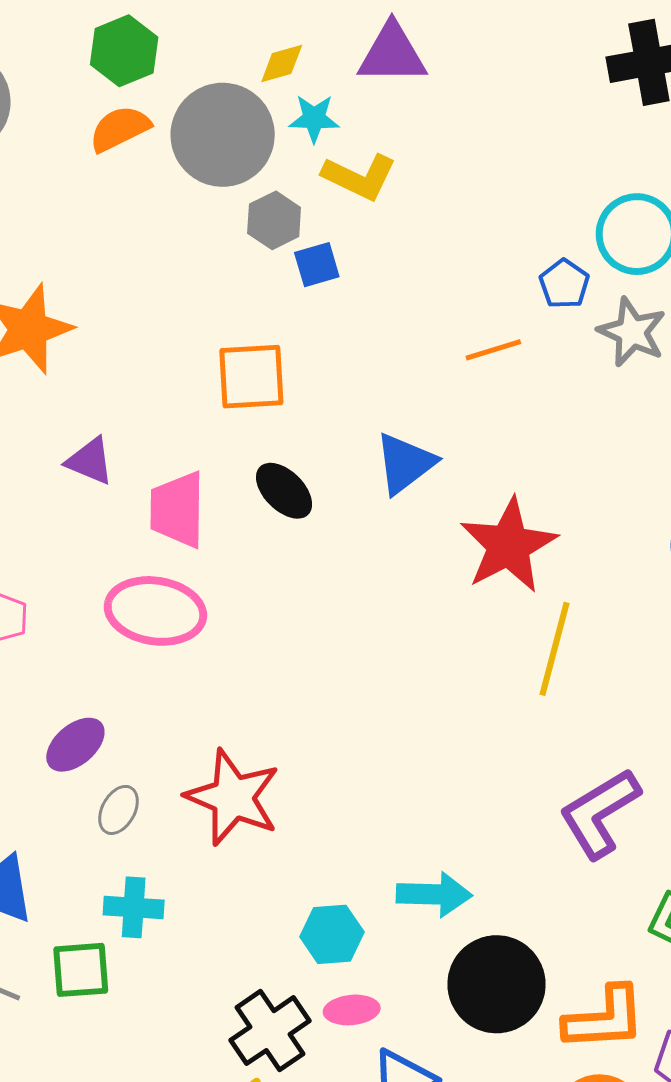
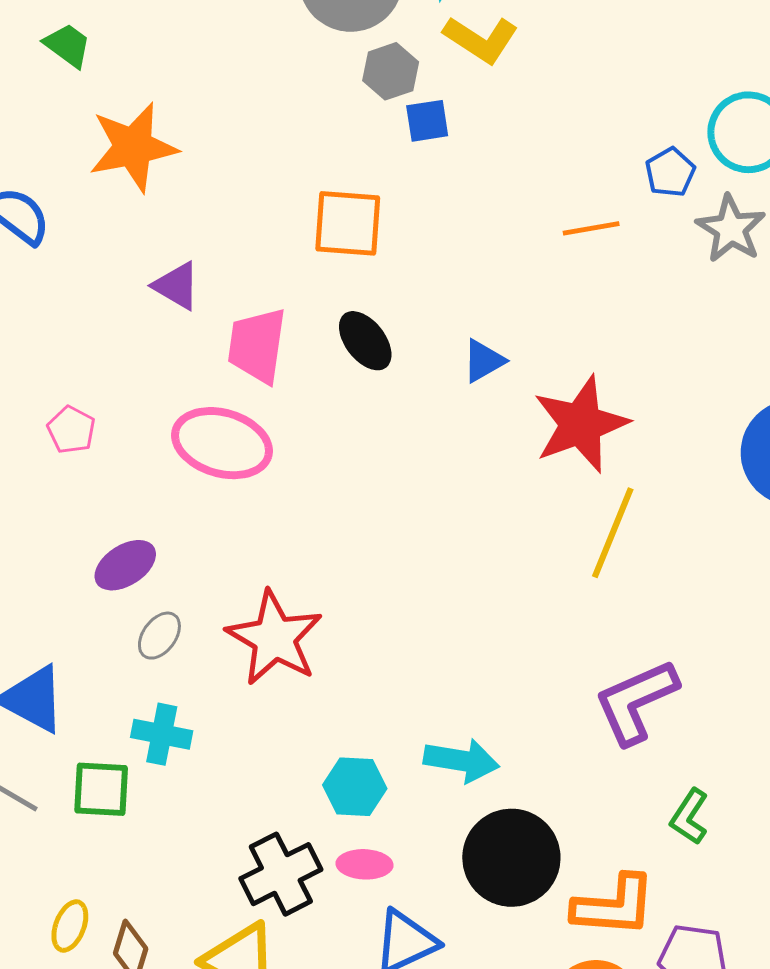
blue triangle: (405, 463) -> (484, 361), moved, size x0.7

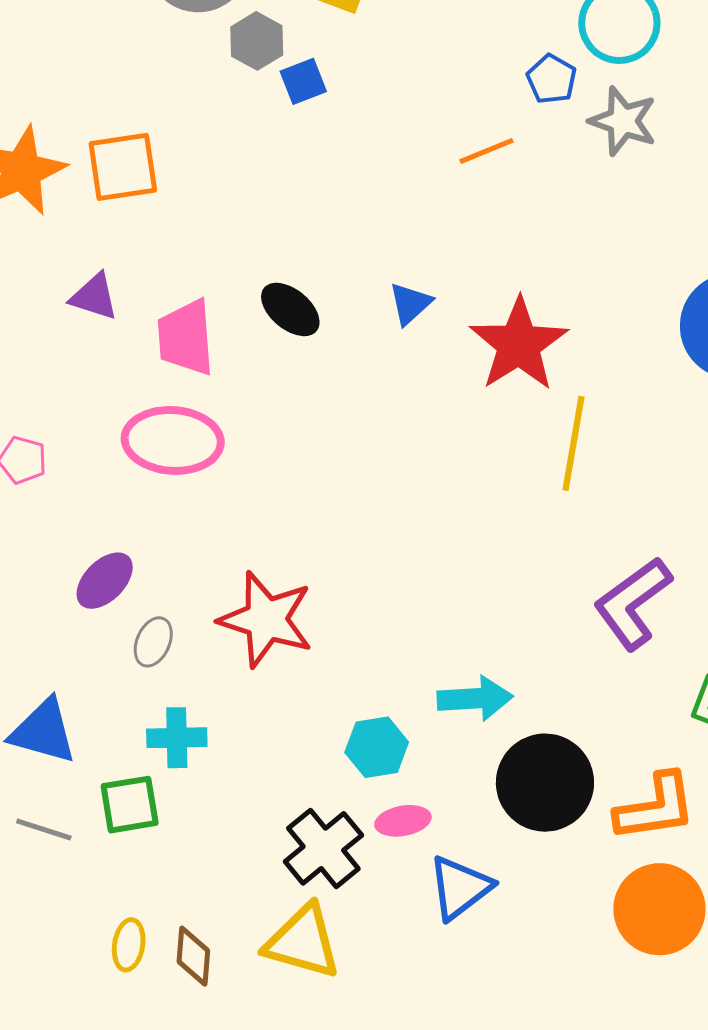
orange square: (348, 223) -> (123, 167), moved

